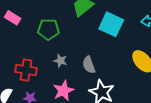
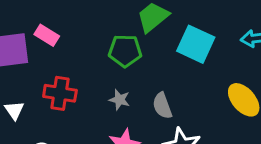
green pentagon: (48, 29) -> (125, 51), moved
red cross: (26, 70) -> (60, 93), moved

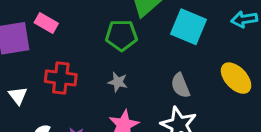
gray semicircle: (162, 106) -> (180, 85), moved

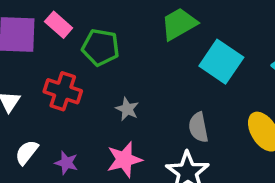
green pentagon: (121, 35) -> (101, 47), moved

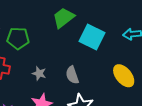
gray semicircle: (198, 127) -> (72, 75), moved

